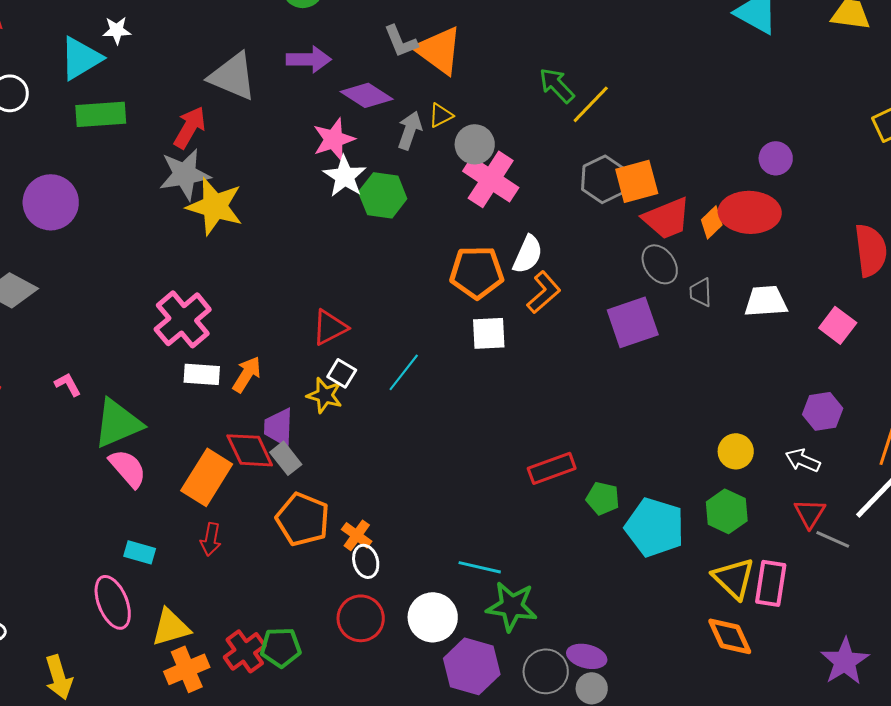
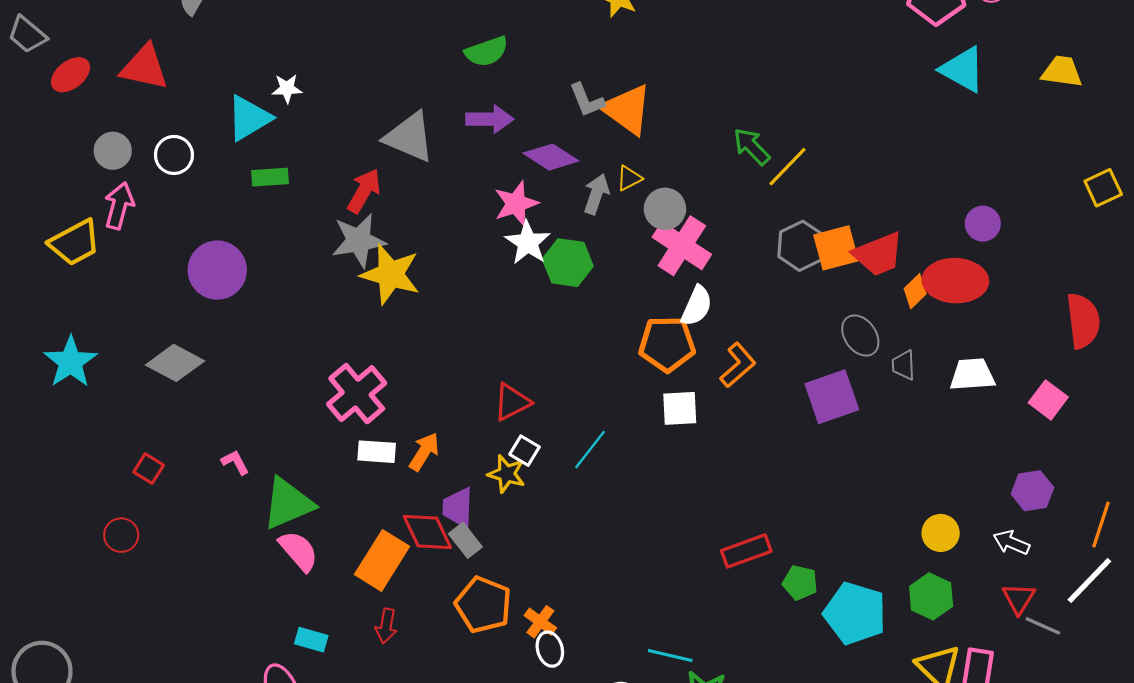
green rectangle: (101, 114) -> (270, 177), size x0.7
red trapezoid: (667, 218) -> (878, 254), moved
white semicircle: (528, 254) -> (697, 306), moved

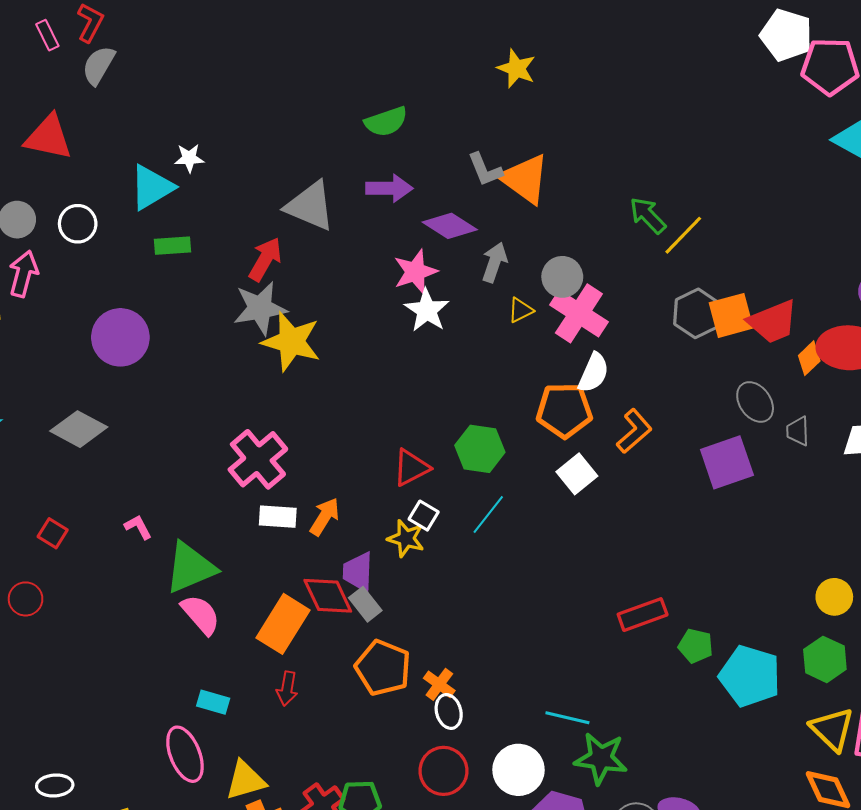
yellow triangle: (629, 178) -> (521, 310), moved
green hexagon: (568, 263) -> (480, 449), moved
white square: (680, 408) -> (577, 474), turned -36

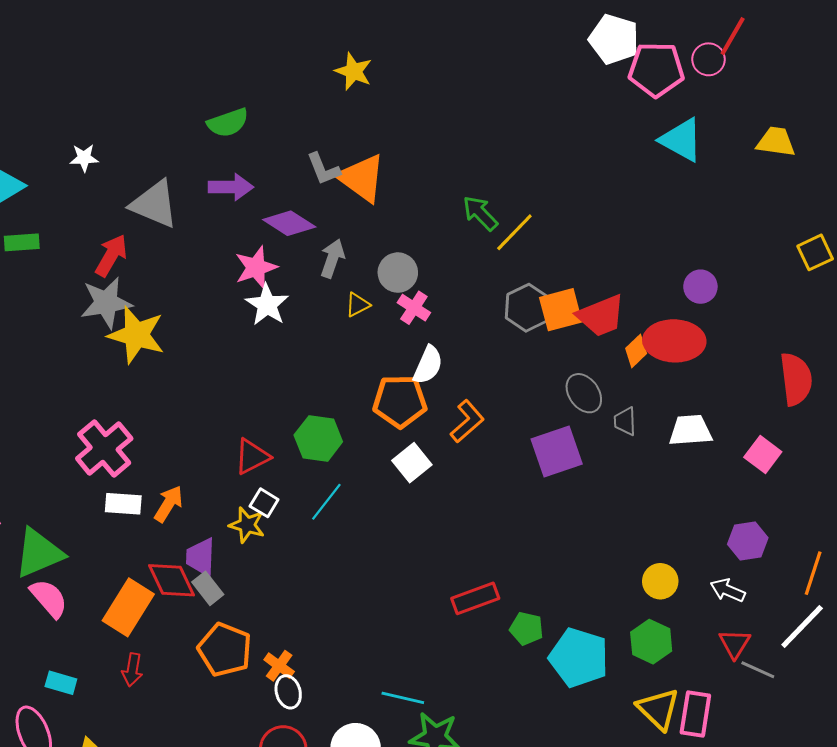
white star: (189, 158) -> (84, 158), moved
pink cross: (579, 313) -> (414, 308), size x0.6

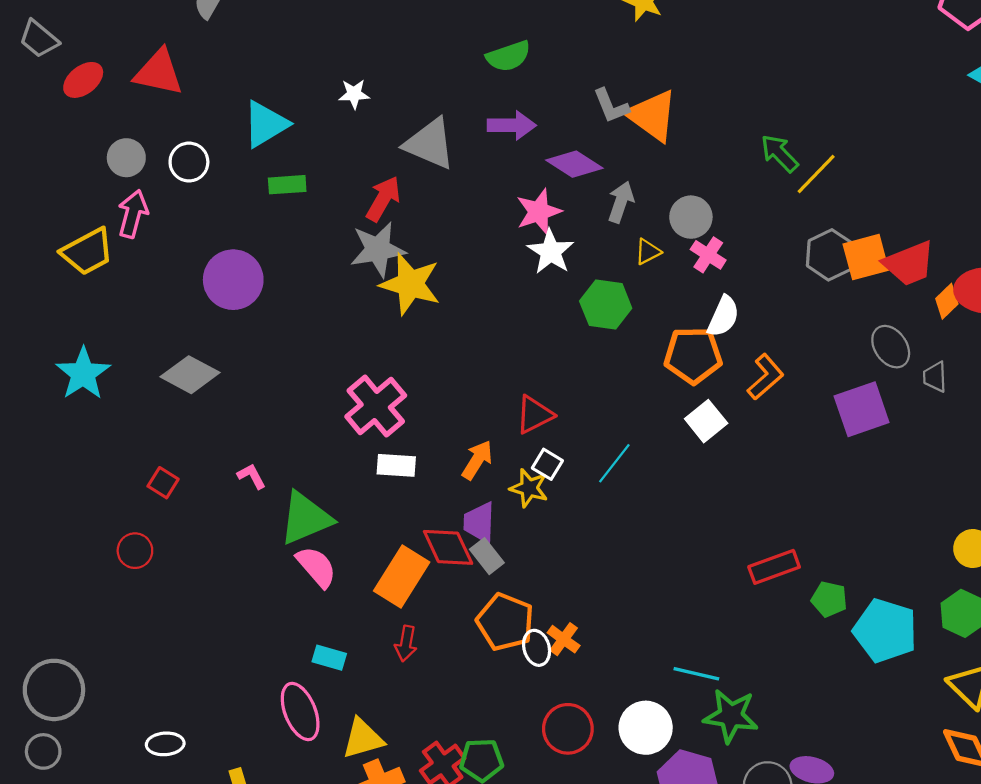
green hexagon: (318, 438) -> (606, 305), moved
orange arrow: (169, 504) -> (477, 460), moved
white ellipse: (288, 692) -> (537, 648), moved

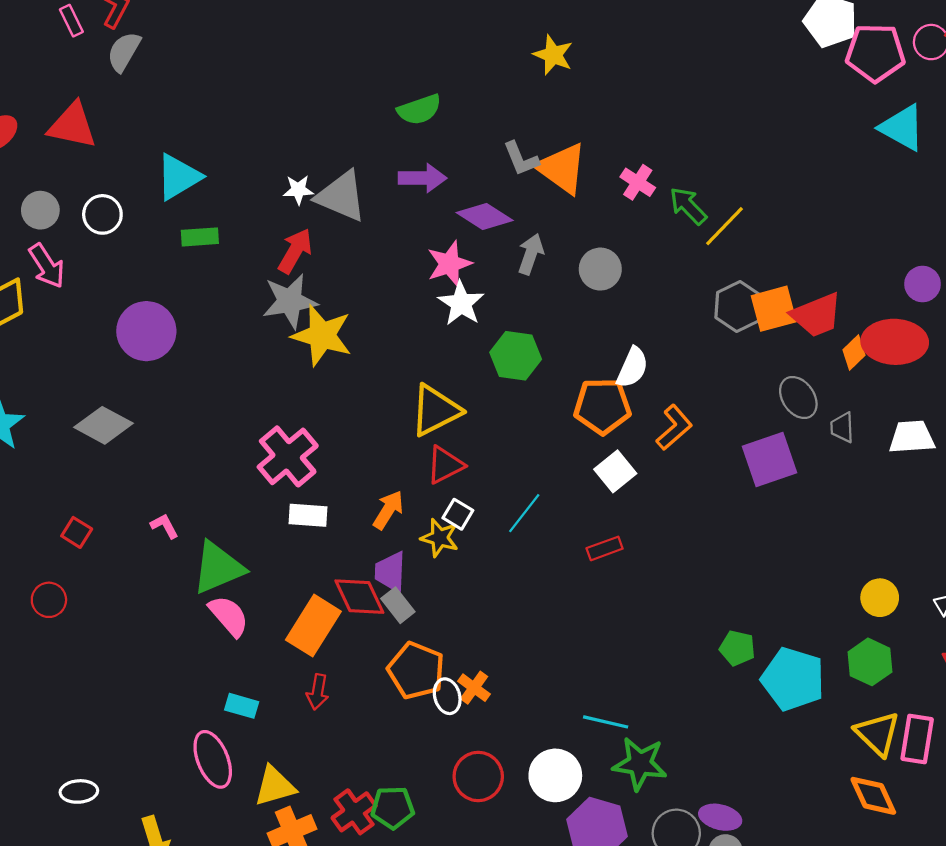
white star: (354, 94) -> (298, 190), moved
pink arrow: (133, 214) -> (47, 266), turned 132
yellow triangle: (648, 252) -> (435, 410), moved, size x2.0
pink cross: (708, 255) -> (638, 182), moved
red rectangle: (774, 567) -> (605, 548), moved, size x0.7

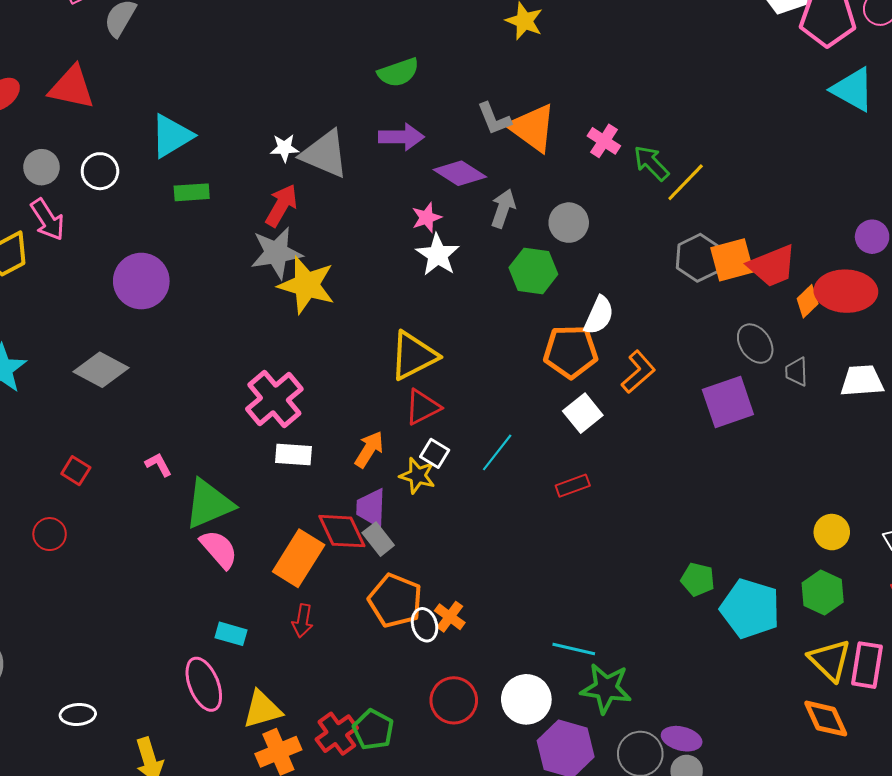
pink star: (449, 264) -> (427, 218), size x0.7
green hexagon: (516, 356) -> (533, 271), moved
green pentagon: (393, 808) -> (373, 730), turned 30

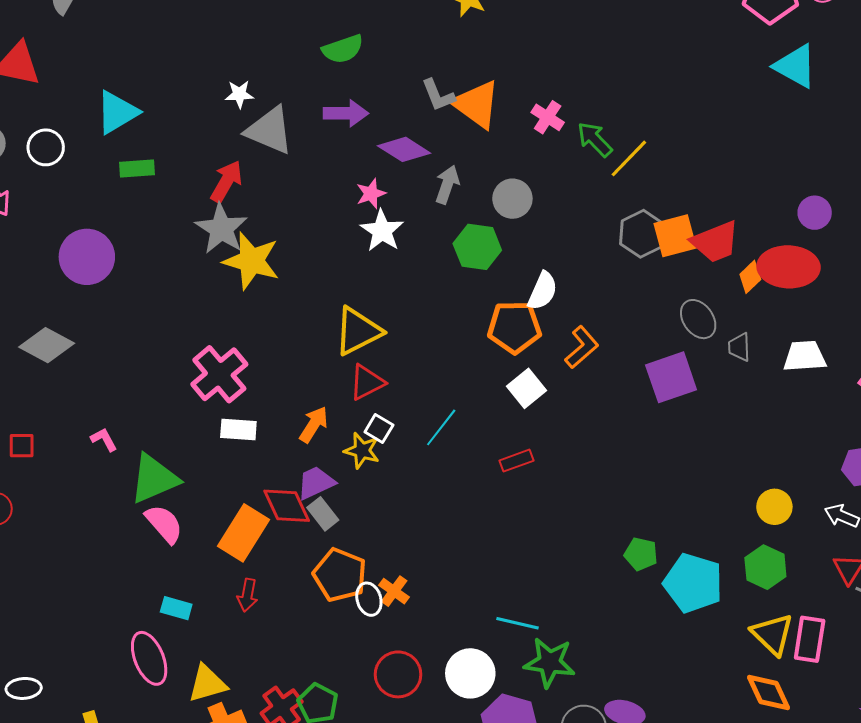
white star: (284, 148) -> (239, 94), moved
gray star: (276, 253) -> (221, 229), turned -30
red square: (76, 471) -> (22, 446), turned -32
purple trapezoid: (371, 508) -> (316, 483), turned 63

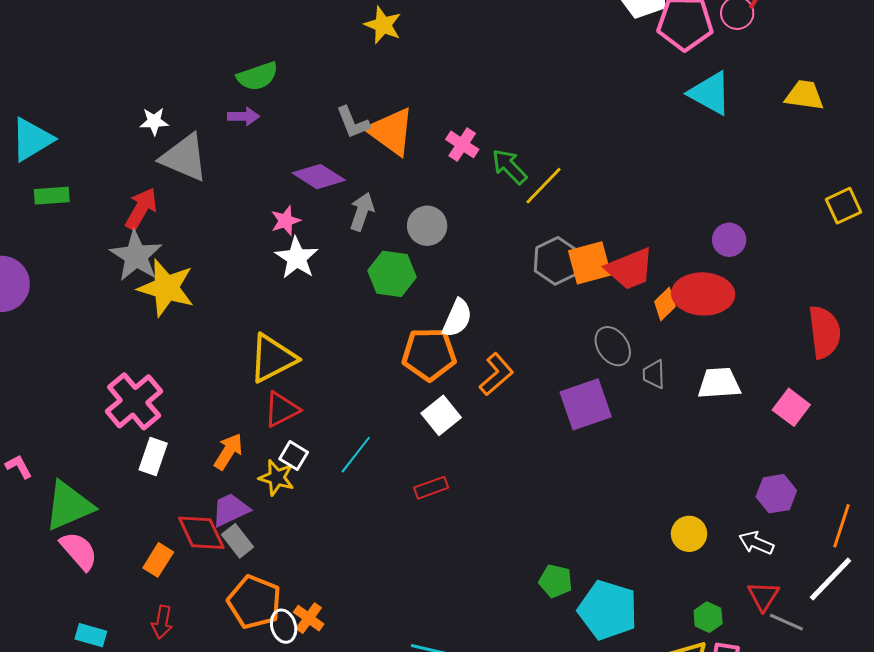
purple arrow: (346, 113) -> (243, 116), moved, size x0.7
white rectangle: (238, 429) -> (153, 457), turned -75
orange rectangle: (243, 533) -> (158, 560), size x0.6
green hexagon: (765, 567) -> (708, 617), moved, size x0.7

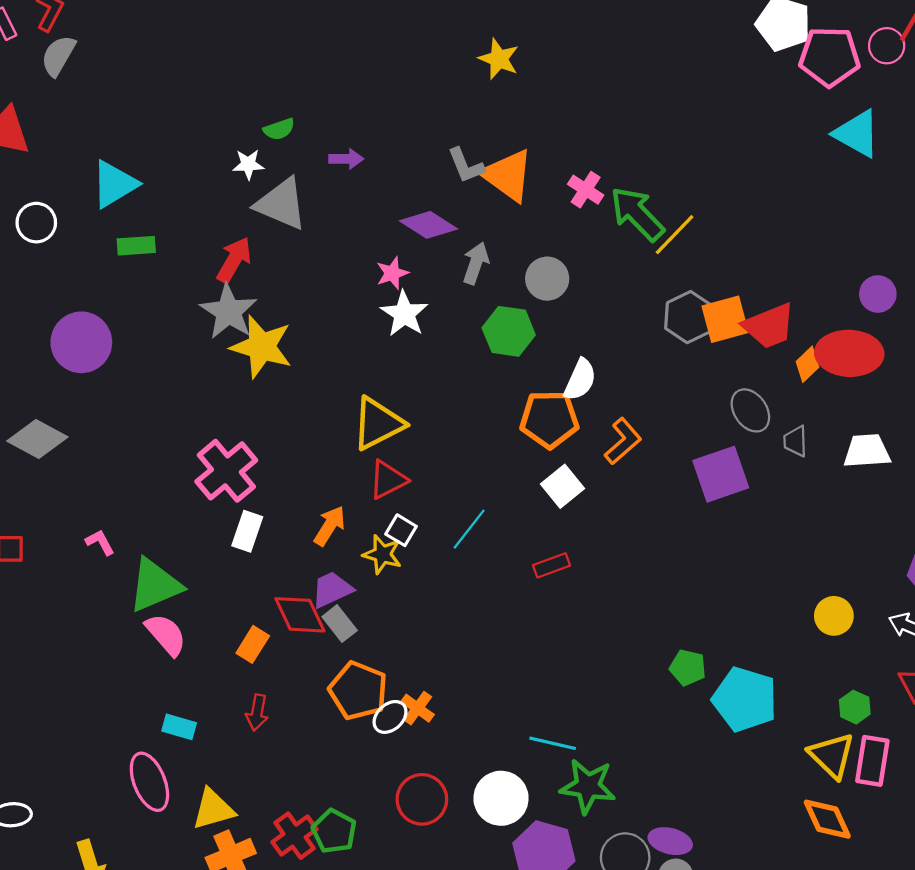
green semicircle: (258, 76) -> (279, 129), moved, size x0.7
green arrow: (509, 167) -> (637, 214), size x1.4
white ellipse: (284, 626) -> (390, 717), turned 64

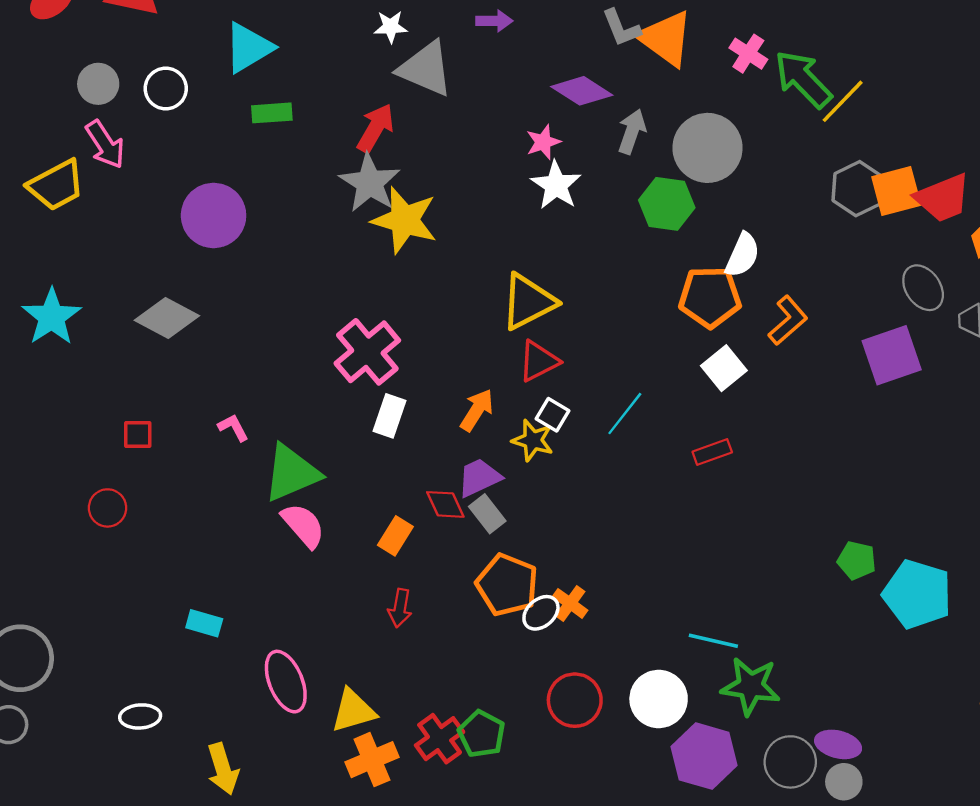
gray circle: (547, 279) -> (708, 148), size x1.5
red diamond: (300, 615) -> (445, 504), size x0.7
cyan rectangle: (179, 727) -> (204, 623), moved

